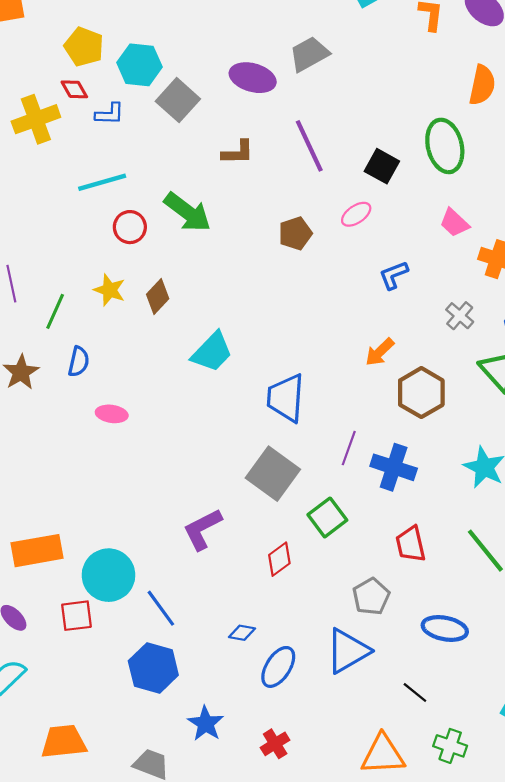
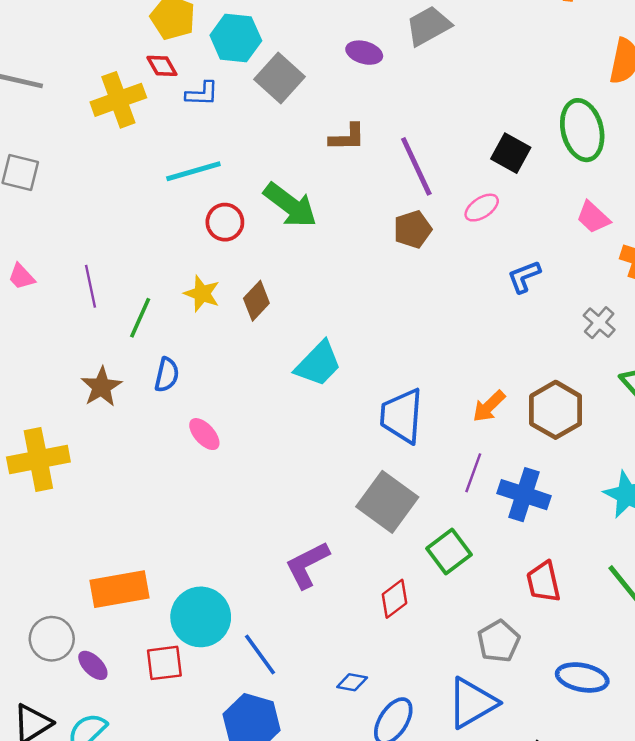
purple ellipse: (253, 78) -> (364, 53), size x0.7
purple line: (309, 146) -> (416, 166), moved
orange arrow: (380, 352) -> (489, 406), moved
pink ellipse: (112, 414) -> (204, 434), turned 40

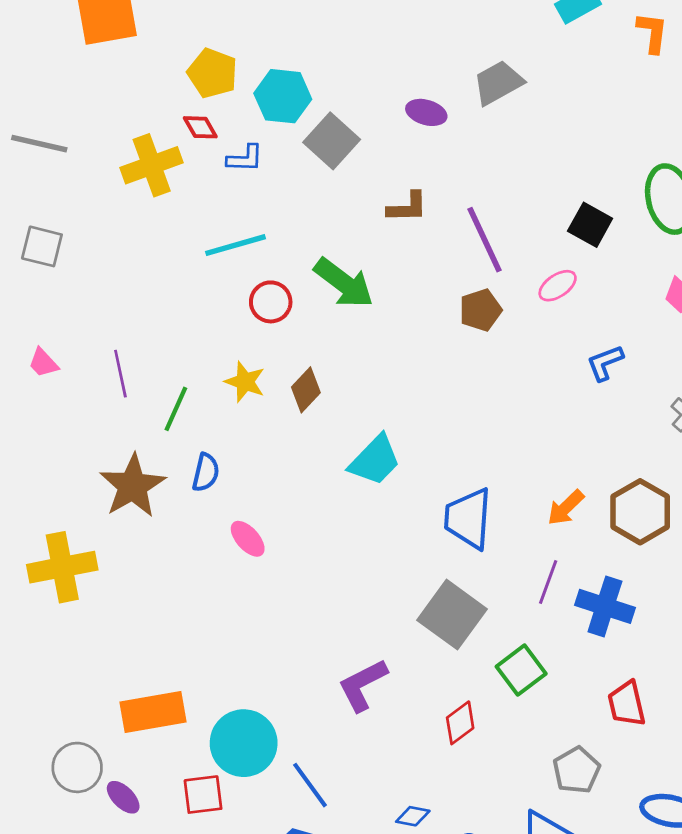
brown star: (101, 387) -> (133, 486), size x1.4

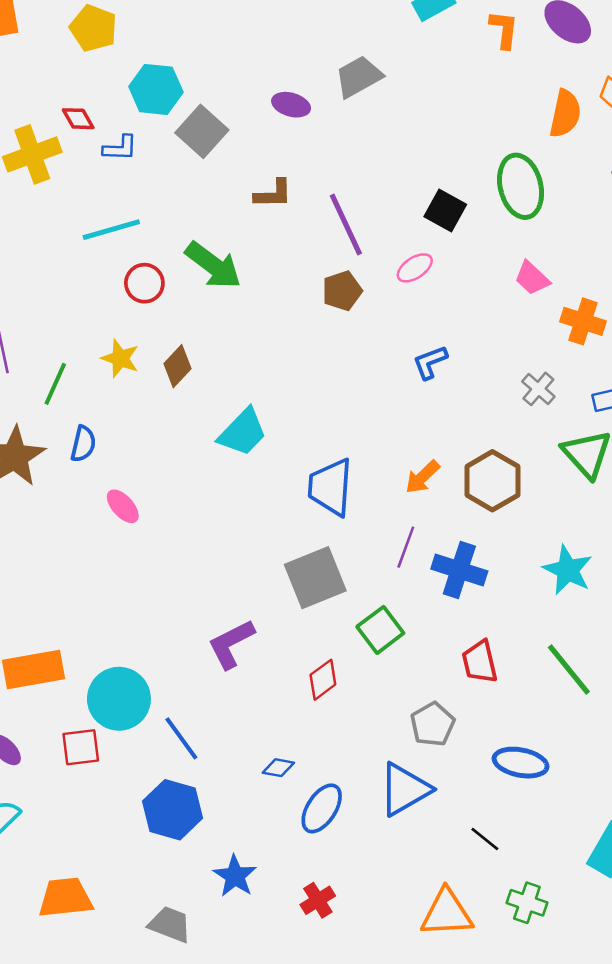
yellow pentagon: (212, 73) -> (93, 28), moved
blue L-shape: (605, 363) -> (430, 362), moved
gray square: (452, 615) -> (315, 578), turned 32

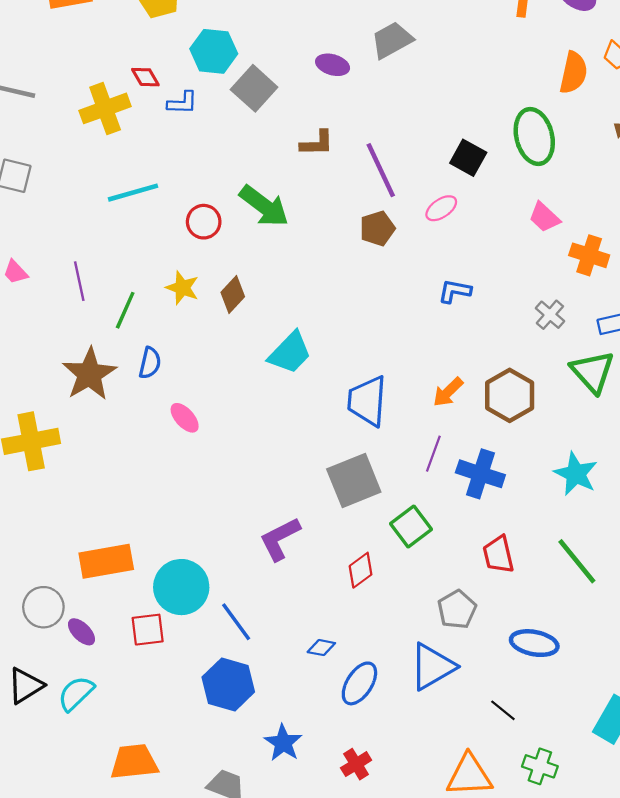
cyan line: (111, 230) -> (133, 193), moved
blue L-shape: (430, 362) -> (455, 291), turned 32

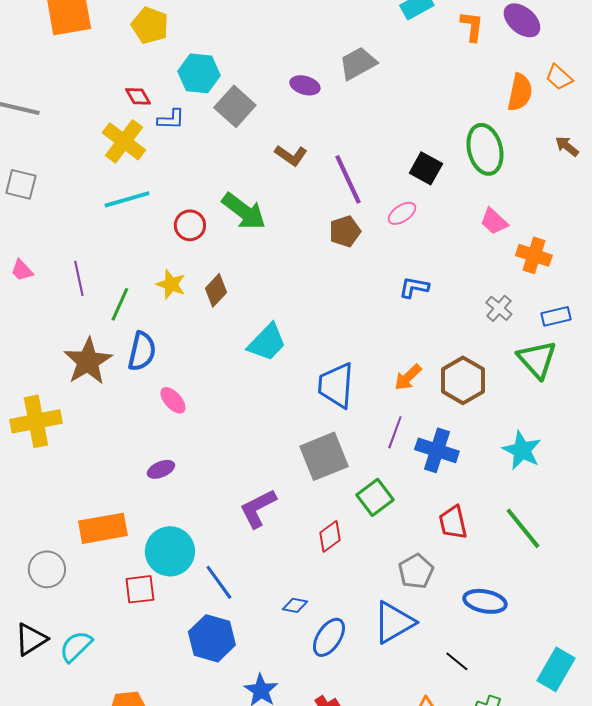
yellow cross: (105, 108) -> (124, 141), moved, turned -33
brown L-shape: (317, 143) -> (291, 155), turned 36
blue semicircle: (150, 363) -> (142, 351), size x1.4
purple ellipse: (82, 632) -> (161, 469), moved, turned -68

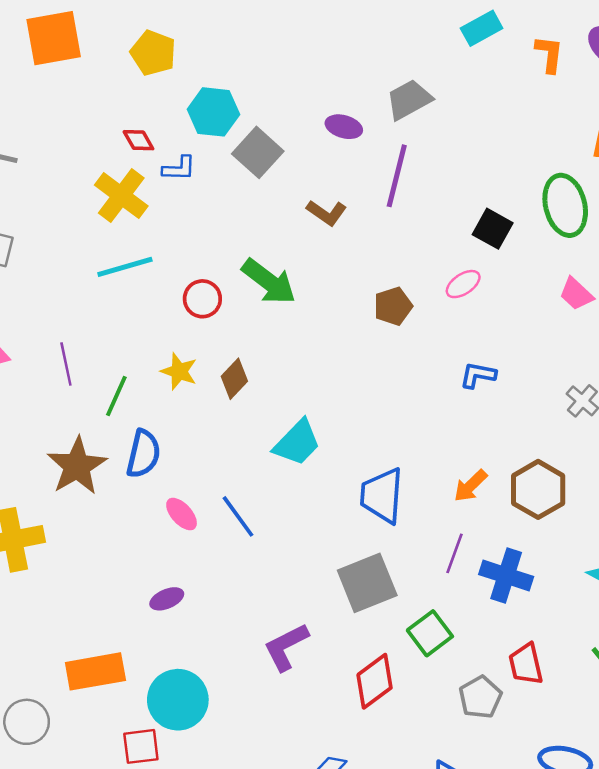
purple line: (348, 179) -> (397, 176), moved, turned 39
red diamond: (330, 536) -> (375, 681), size x1.4
gray pentagon: (416, 571) -> (480, 697), moved
blue line: (219, 582) -> (238, 516), moved

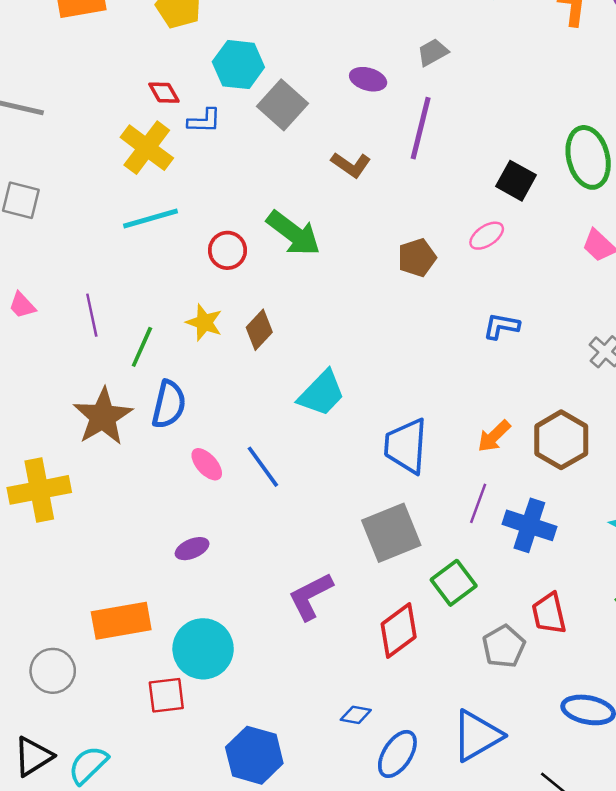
gray trapezoid: (409, 100) -> (433, 52), size x0.7

